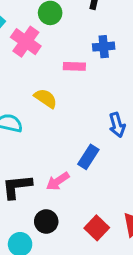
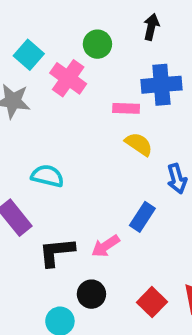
blue cross: (104, 47) -> (161, 85), size x1.5
yellow semicircle: (46, 98) -> (139, 144), moved

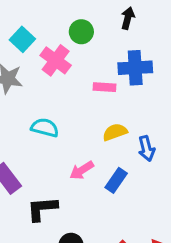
yellow semicircle: (139, 144) -> (115, 132), moved, turned -55
cyan semicircle: (47, 176) -> (45, 128), moved
pink arrow: (106, 246) -> (82, 170), moved

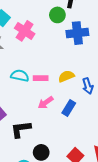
green circle: (81, 32) -> (57, 15), moved
pink rectangle: (105, 87) -> (41, 78), moved

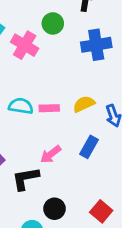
green circle: (57, 15) -> (53, 23), moved
pink arrow: (46, 103) -> (51, 154), moved

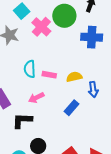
green circle: (53, 23) -> (64, 16), size x1.5
cyan semicircle: (21, 106) -> (30, 69), turned -114
pink arrow: (51, 154) -> (36, 98), moved

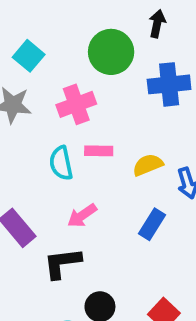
pink cross: (41, 27) -> (76, 104), moved, turned 36
pink rectangle: (49, 75) -> (99, 151), moved

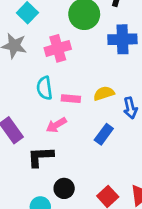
pink rectangle: (99, 151) -> (71, 99), moved

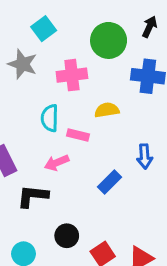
yellow semicircle: (104, 93) -> (107, 110), moved
black circle: (64, 188) -> (67, 236), moved

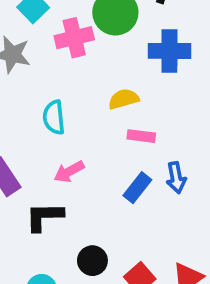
pink cross: (72, 75) -> (74, 38), moved
pink rectangle: (78, 135) -> (141, 136), moved
blue arrow: (145, 156) -> (176, 178), moved

